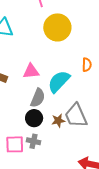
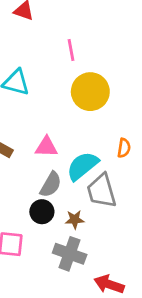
gray trapezoid: (76, 115) -> (102, 191), moved
gray cross: (34, 141) -> (70, 254), moved, size x1.6

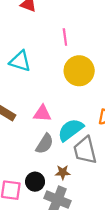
black circle: (42, 212) -> (35, 182), moved

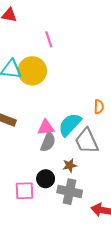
yellow circle: (79, 71) -> (32, 71), moved
pink triangle: (42, 114) -> (46, 127), moved

